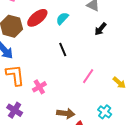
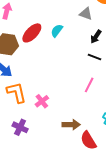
black line: (63, 49) -> (95, 57), moved, turned -40

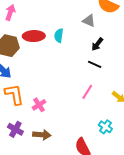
cyan semicircle: (57, 31) -> (59, 36), turned -32
red ellipse: (32, 33) -> (34, 36), turned 40
brown arrow: (71, 125) -> (42, 135), moved

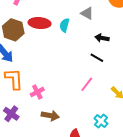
gray triangle: (89, 21) -> (87, 13), moved
black arrow: (97, 44) -> (102, 38), turned 56
brown arrow: (42, 135) -> (50, 116), moved

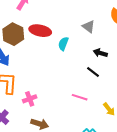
cyan semicircle: (64, 25) -> (63, 44), moved
pink line: (87, 84) -> (80, 97), turned 63

